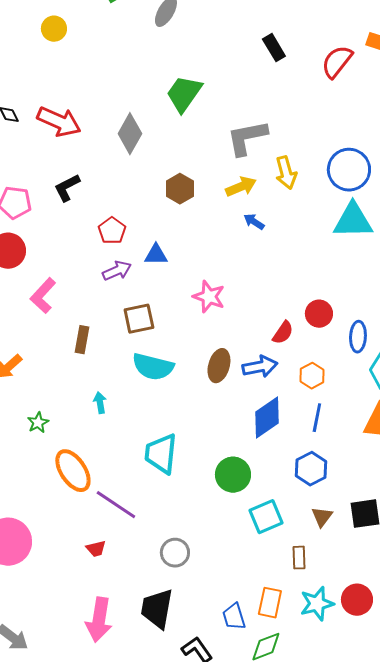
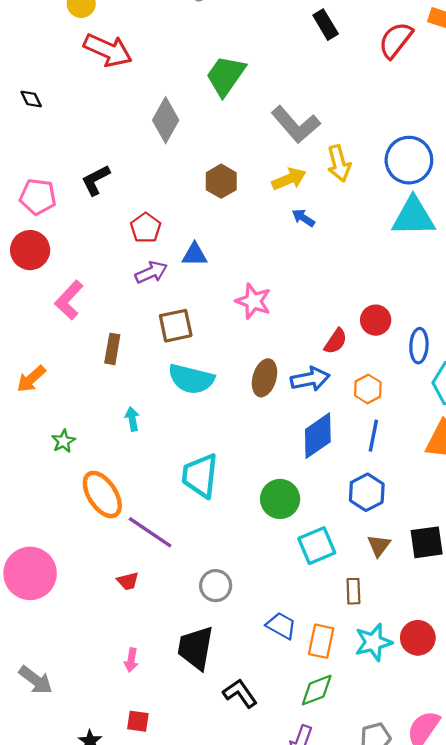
red arrow: (59, 122) -> (108, 50), moved
gray L-shape: (247, 138) -> (296, 125), turned -120
blue trapezoid: (234, 617) -> (281, 626), moved, turned 136
pink arrow: (99, 620) -> (131, 660), size x0.5

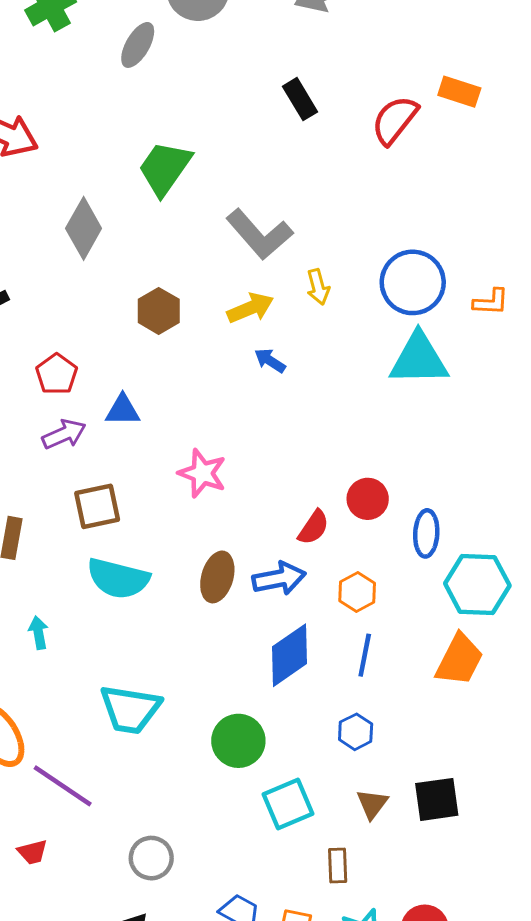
yellow arrow: (339, 163) -> (318, 287), size x0.7
cyan trapezoid: (200, 476) -> (130, 709), turned -87
blue hexagon: (367, 492) -> (356, 732), size x0.7

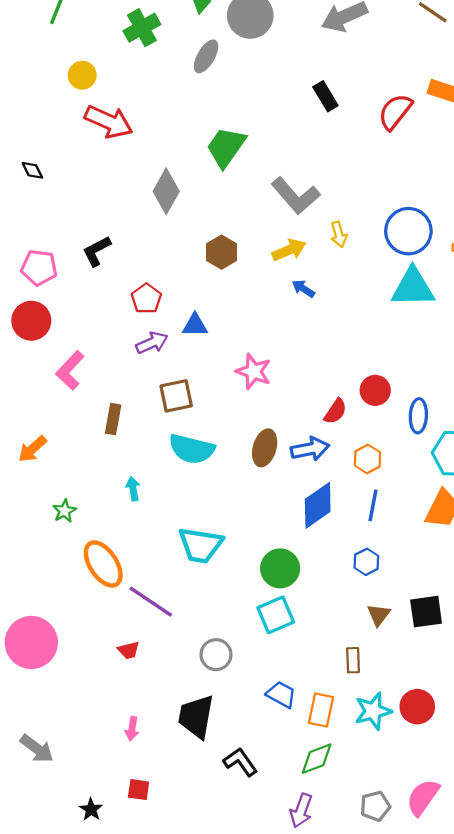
cyan square: (288, 804) -> (276, 615), moved

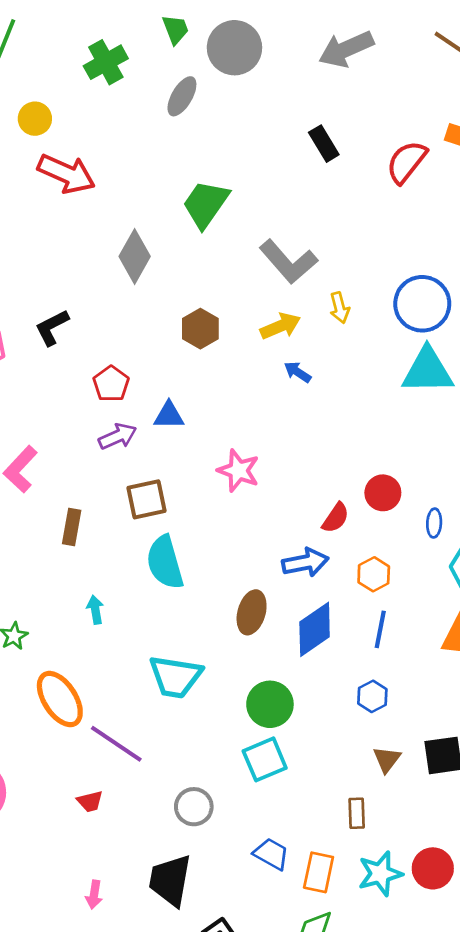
blue ellipse: (418, 416) -> (434, 523), size x0.7
brown ellipse: (265, 448) -> (252, 612), moved
cyan semicircle: (192, 449) -> (165, 562), turned 60

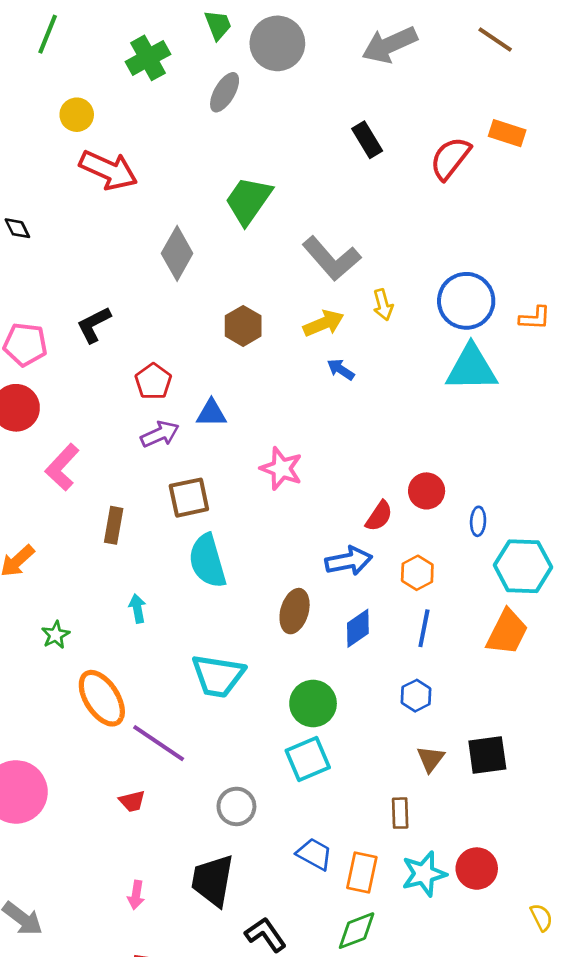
blue diamond: (315, 629) -> (358, 628), size x0.7

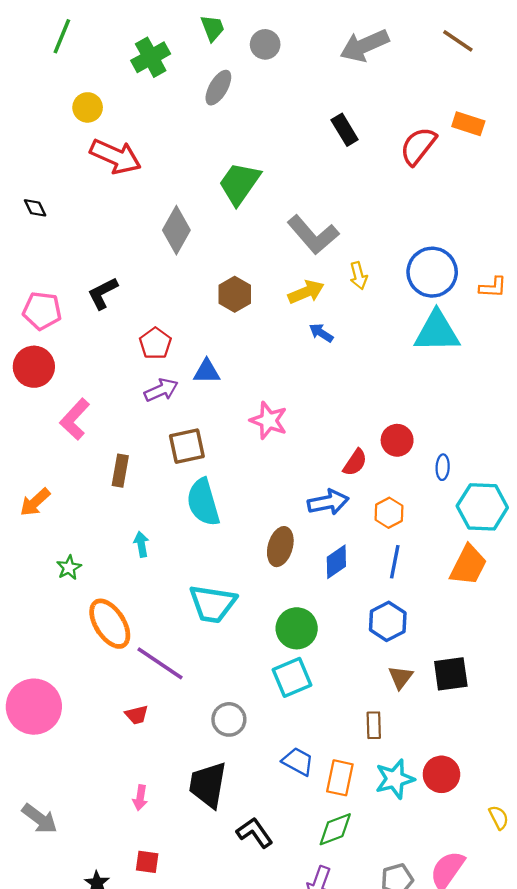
gray circle: (277, 43) -> (265, 44), size x0.6
blue hexagon: (416, 696) -> (388, 621), size x1.4

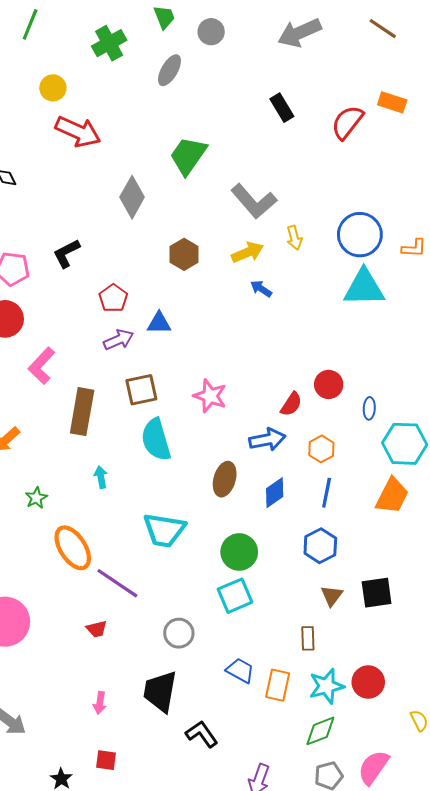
pink star: (269, 420) -> (210, 396), moved
brown rectangle: (120, 471) -> (82, 412), size x1.6
green diamond: (335, 829) -> (320, 731), moved

